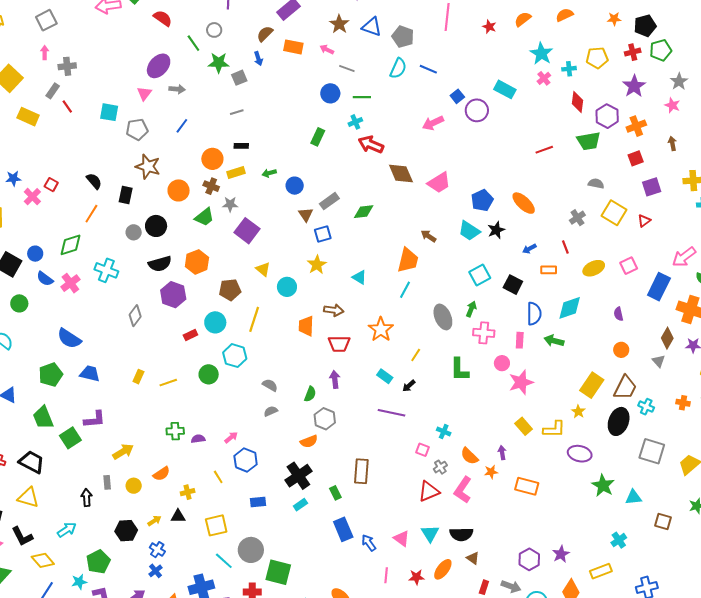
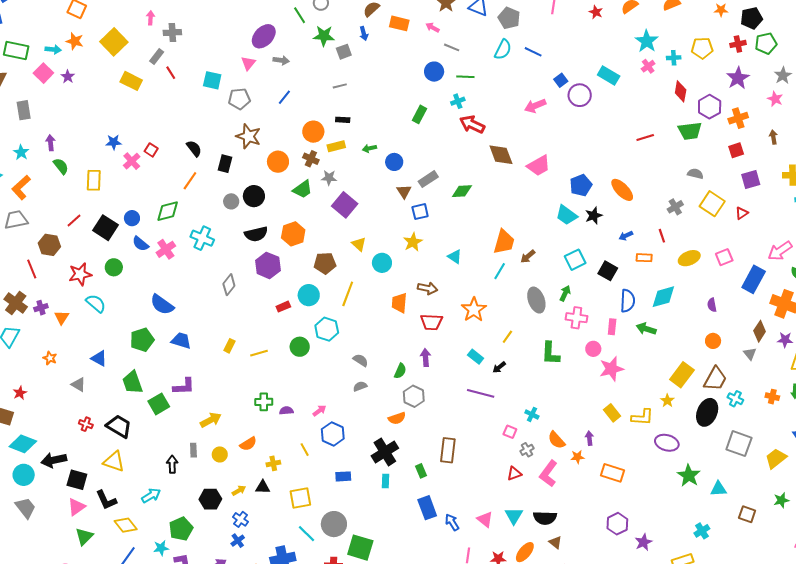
brown arrow: (429, 236) -> (528, 256), moved, turned -77
red triangle: (429, 491) -> (514, 474), size x0.7
cyan rectangle: (300, 505) -> (386, 481), turned -56
purple hexagon: (529, 559) -> (617, 524), moved

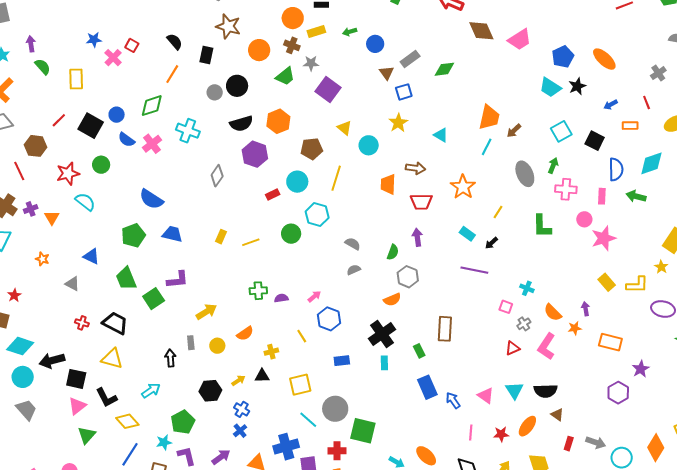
purple star: (643, 542) -> (641, 369), moved

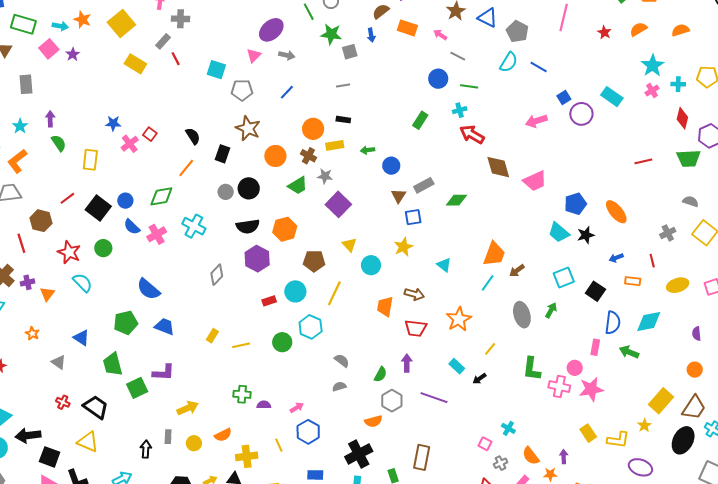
red star: (68, 174) -> (69, 252), turned 30
pink cross: (566, 189) -> (559, 386), moved
purple line: (474, 270) -> (434, 398), moved
yellow cross: (271, 352) -> (247, 456), size x1.5

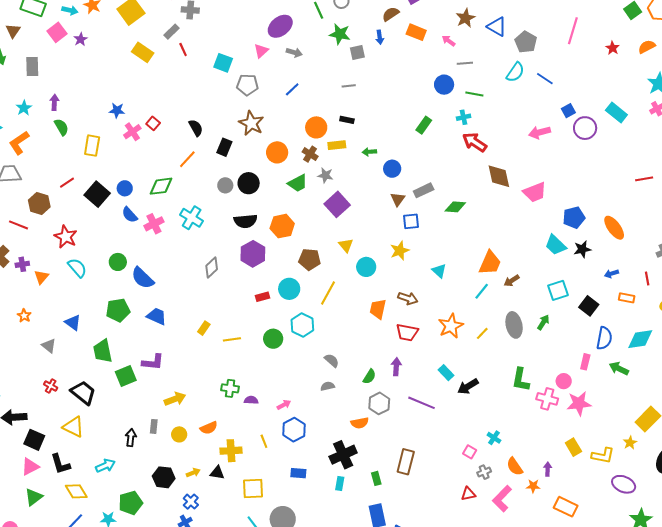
gray line: (458, 56) -> (465, 63), turned -35
red line: (21, 243) -> (18, 225), turned -54
green circle: (103, 248) -> (118, 262), moved
yellow line: (490, 349) -> (482, 333), moved
black arrow: (479, 379) -> (468, 386), size x1.5

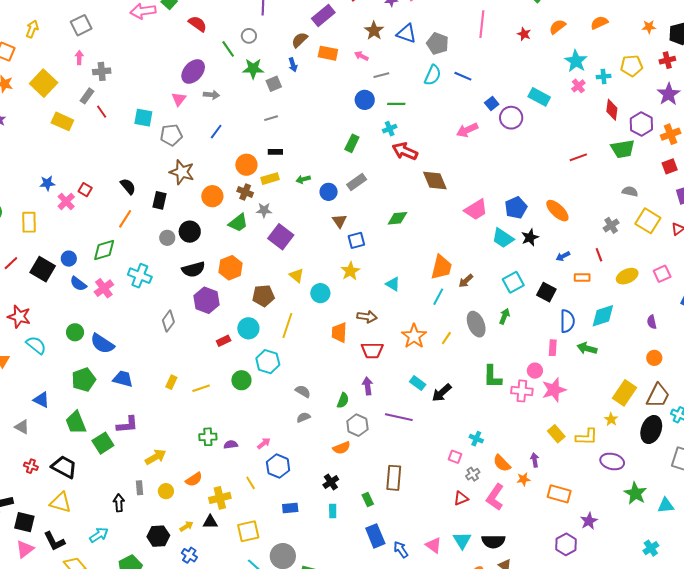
gray rectangle: (424, 190) -> (357, 182), moved
pink trapezoid: (535, 192) -> (476, 210), moved
black cross: (343, 455) -> (331, 482), size x0.6

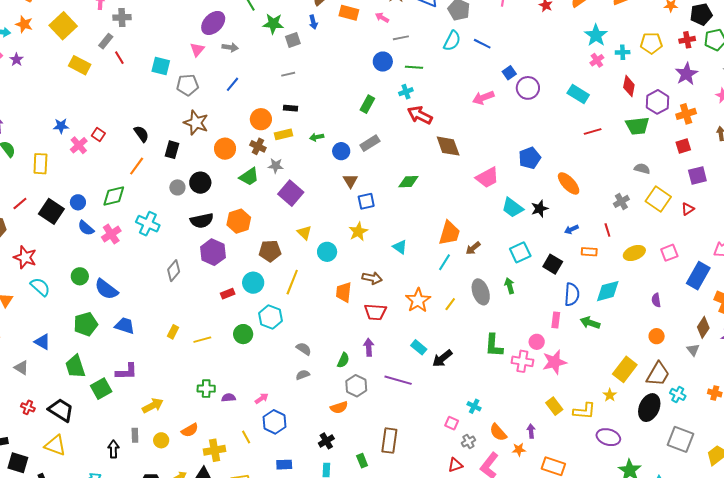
cyan rectangle: (539, 97) -> (578, 94), moved
blue pentagon: (516, 208) -> (530, 158), moved
green arrow: (504, 316) -> (509, 286), turned -42

